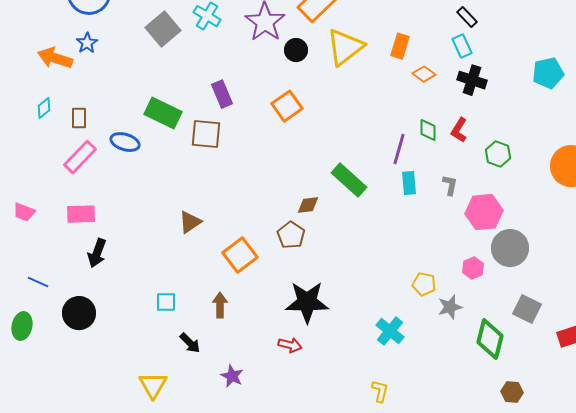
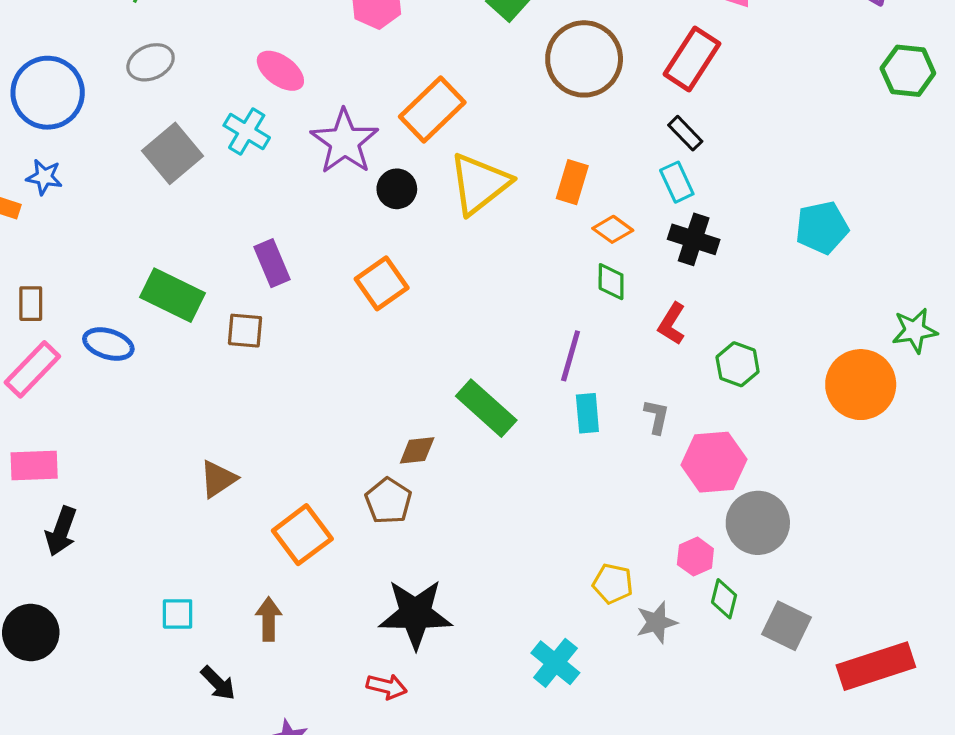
blue star: (87, 43) -> (44, 177), turned -30
green diamond: (428, 130) -> (611, 282), moved
brown square: (206, 134) -> (245, 331), size x0.7
green diamond: (490, 339) -> (724, 599), moved, size x0.6

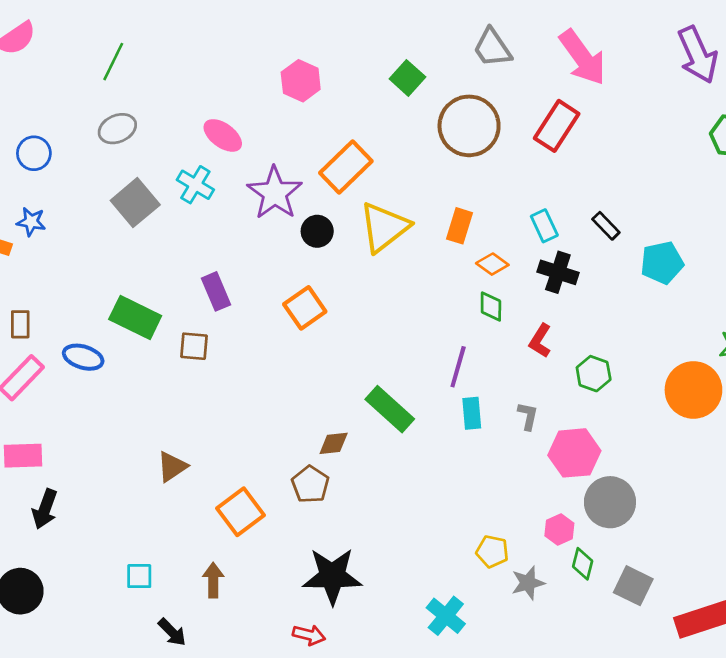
blue circle: (48, 93) -> (34, 153), size x0.6
black rectangle: (685, 133) -> (606, 226), moved

